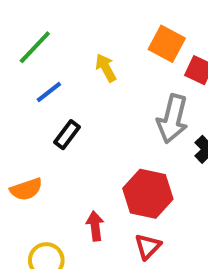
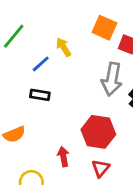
blue line: (49, 92) -> (41, 64), moved
black rectangle: (67, 135) -> (40, 95), turned 66

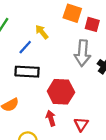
black rectangle: (40, 95) -> (27, 72), size x1.5
red hexagon: (98, 132) -> (61, 92), moved

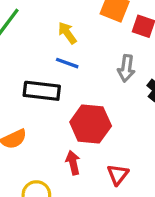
blue line: (25, 47) -> (67, 63), moved, turned 64
gray arrow: (82, 53) -> (126, 68), size x0.7

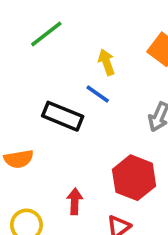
red hexagon: (91, 124) -> (134, 178), moved

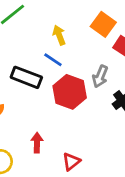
red hexagon: (134, 178) -> (70, 92), moved

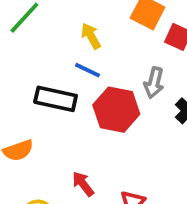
red arrow: (37, 143) -> (83, 184), turned -30

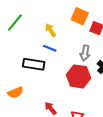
red hexagon: (116, 110) -> (79, 76), moved

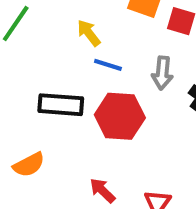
blue line: (50, 48) -> (108, 65), moved
red hexagon: (79, 76) -> (120, 116), moved

